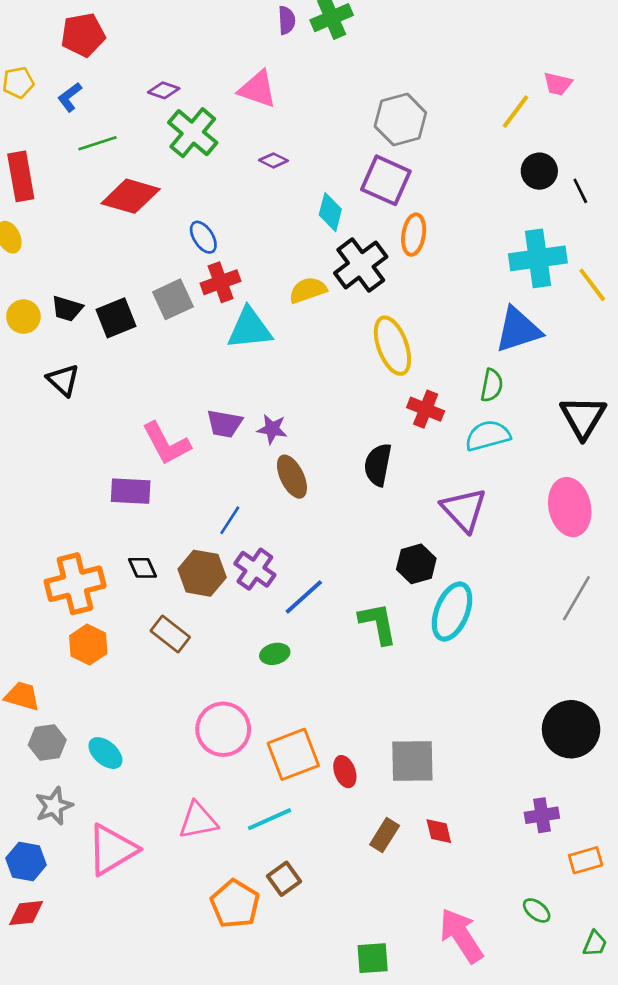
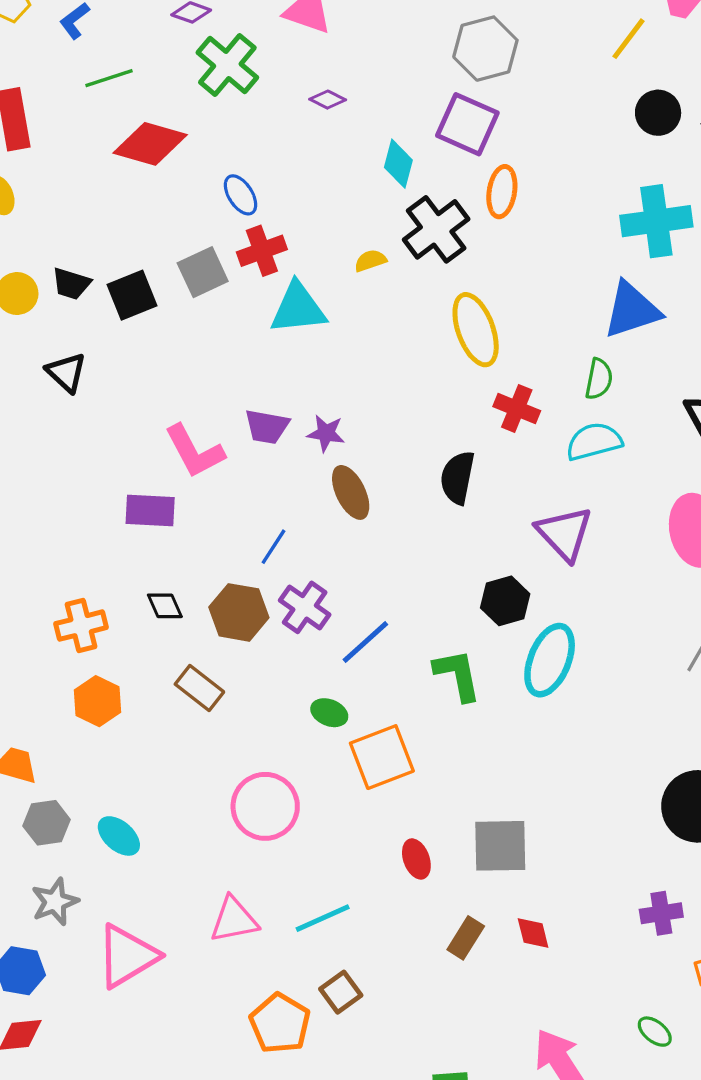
yellow semicircle: (308, 290) -> (370, 261), size x0.7
orange cross: (75, 584) -> (81, 626), size x0.7
green ellipse: (275, 654) -> (329, 713), turned 36
orange square: (293, 754) -> (382, 757), moved

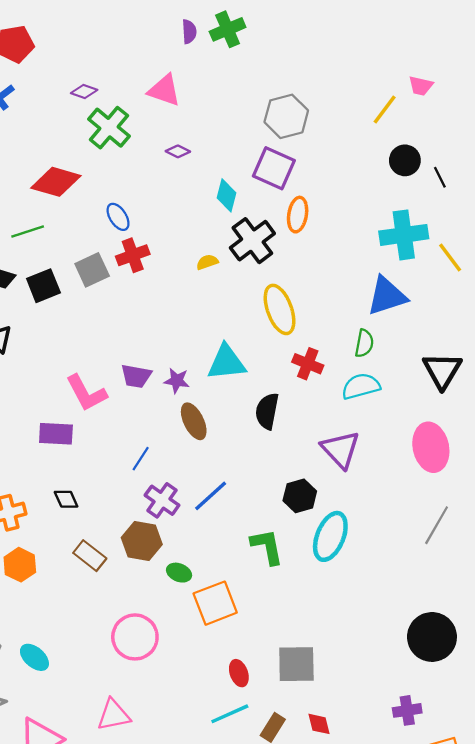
green line: (109, 78) -> (28, 232), moved
cyan triangle: (298, 308) -> (226, 363), moved
brown hexagon: (239, 612) -> (142, 541), moved
blue line: (365, 642) -> (211, 496), moved
cyan line: (323, 918) -> (230, 714), moved

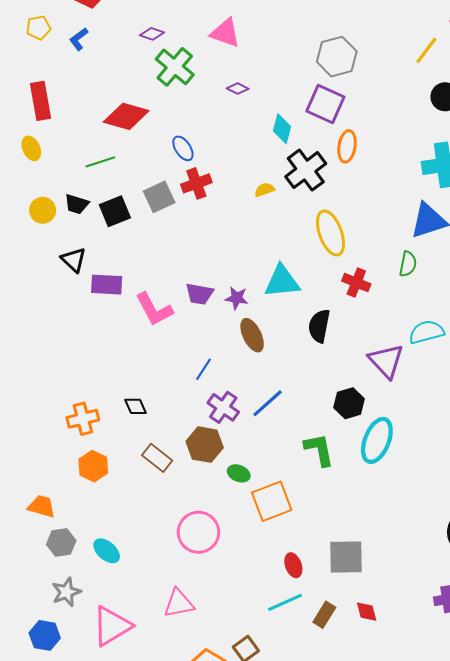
cyan semicircle: (361, 386) -> (426, 332), moved
purple rectangle: (56, 434) -> (107, 285), moved

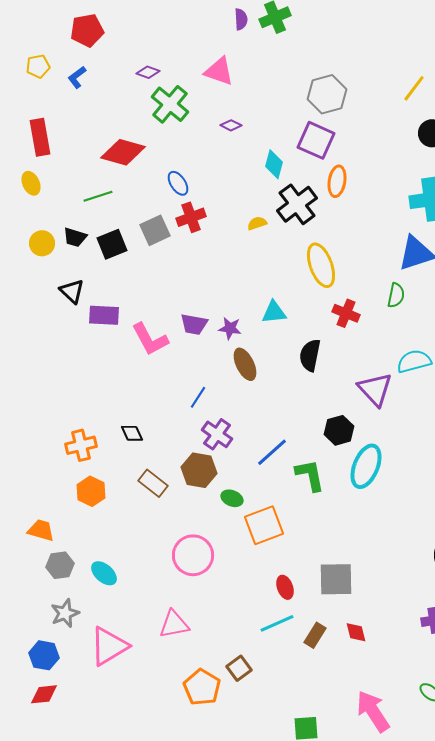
cyan triangle: (282, 281) -> (274, 312), size x0.7
blue line: (268, 403) -> (272, 452), moved

